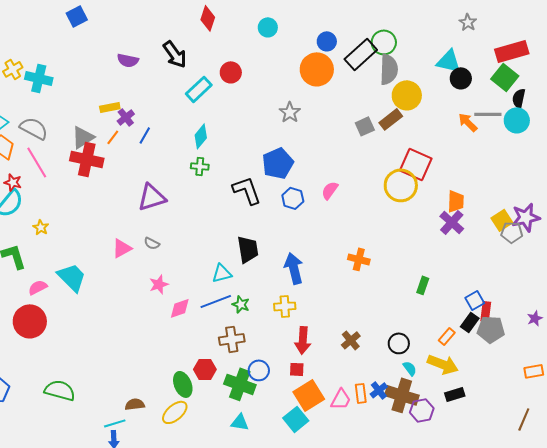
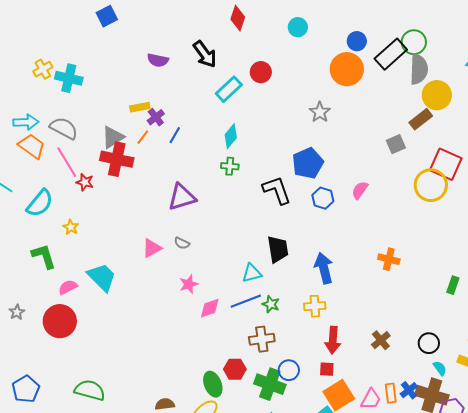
gray square: (365, 126) -> (396, 144), moved
red star: (13, 182) -> (85, 182), moved

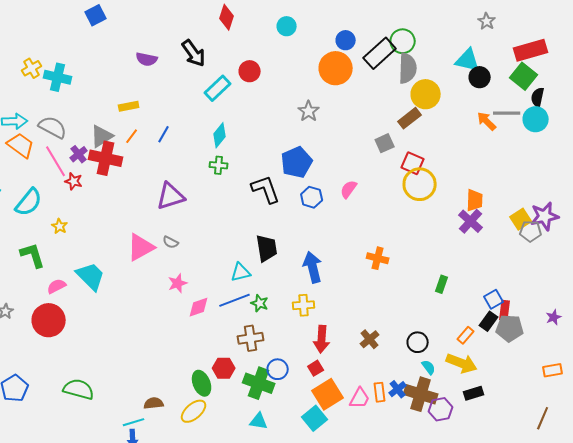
purple cross: (156, 117) -> (79, 154), moved
red square: (446, 164) -> (413, 163), moved, size x0.7
pink triangle: (152, 248) -> (141, 247), size x1.4
red square: (327, 369) -> (316, 368), turned -35

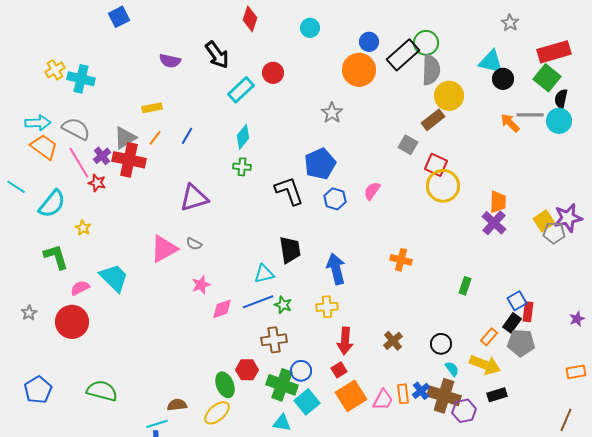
gray square: (385, 143) -> (408, 145), turned -36
gray pentagon: (510, 328) -> (521, 343), moved
cyan square: (315, 418) -> (307, 402), moved

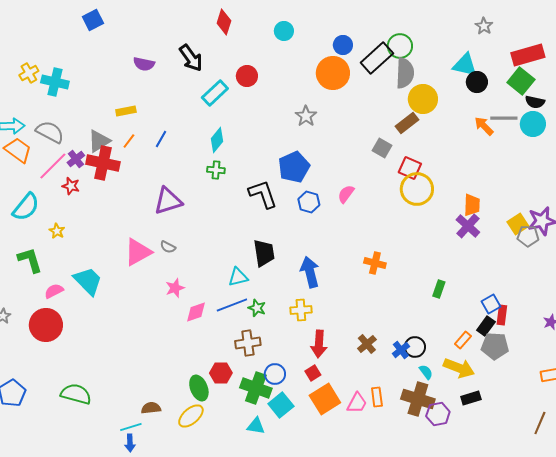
black semicircle: (561, 99) -> (535, 102), turned -90
pink line: (79, 163) -> (53, 166), turned 76
blue cross: (421, 391) -> (401, 350), moved

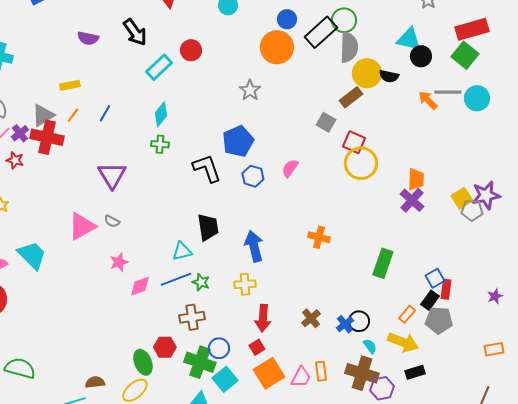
black semicircle: (535, 102) -> (389, 76), moved
purple triangle: (168, 201) -> (112, 175), turned -44
green rectangle: (439, 289) -> (383, 263), size x1.6

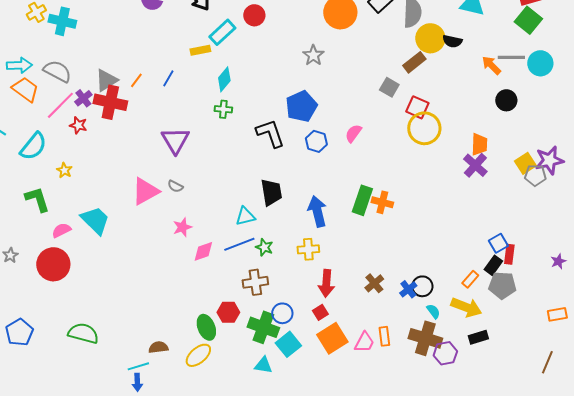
black circle: (421, 56) -> (506, 100), moved
yellow rectangle: (70, 85) -> (200, 50), moved
green rectangle: (383, 263) -> (362, 200), moved

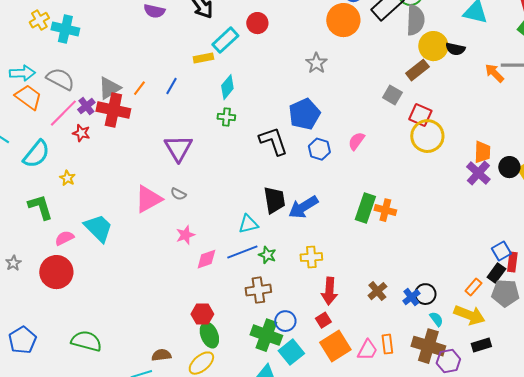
black circle: (506, 100) -> (509, 167), moved
blue arrow: (317, 211) -> (303, 207), moved, turned -108
red hexagon: (228, 312) -> (202, 314), moved

